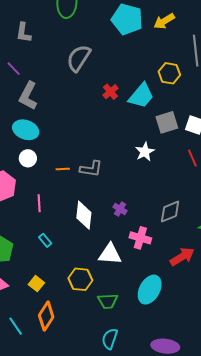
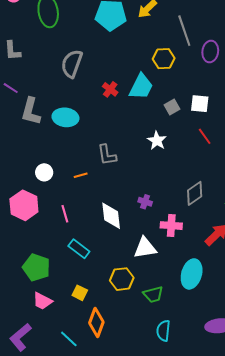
gray square: (167, 122) -> (172, 107), size x0.7
cyan ellipse: (26, 130) -> (65, 117), moved
gray L-shape: (91, 169) -> (107, 155), moved, turned 85
cyan rectangle: (45, 240) -> (79, 249), size x1.5

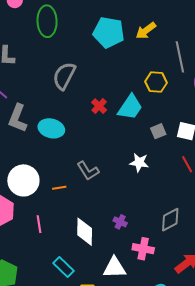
white star: (157, 140) -> (139, 163), turned -30
gray L-shape: (107, 155) -> (88, 171), turned -30
white circle: (44, 172) -> (23, 180), size x1.8
cyan rectangle: (79, 249) -> (63, 267), moved

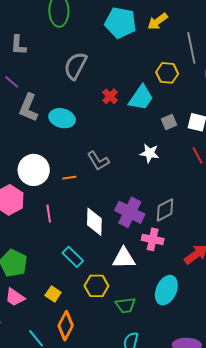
gray diamond: (170, 220) -> (165, 210), moved
purple cross: (120, 222) -> (130, 212), size x2.0

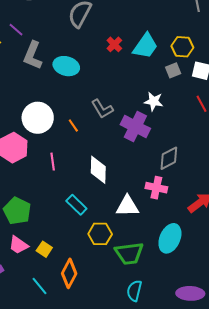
yellow hexagon: (167, 73) -> (182, 47), moved
orange line: (69, 178) -> (73, 125), turned 64
purple cross: (130, 212) -> (135, 127), moved
yellow square: (53, 294) -> (44, 249), moved
green trapezoid: (126, 305) -> (129, 253), size x1.4

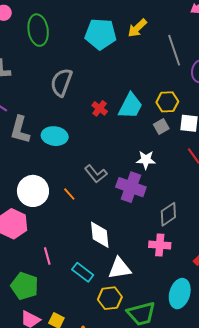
pink line: (53, 162) -> (47, 256), moved
white triangle: (127, 206) -> (119, 268), moved

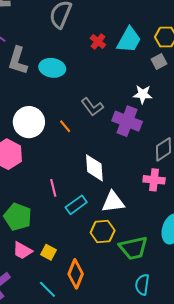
pink line: (47, 256) -> (53, 188), moved
cyan rectangle: (83, 272) -> (76, 205), turned -75

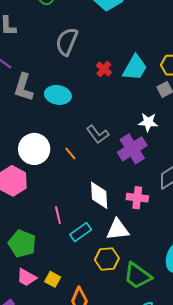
purple cross: (127, 121) -> (132, 149), turned 36
pink cross: (154, 180) -> (137, 198), moved
green trapezoid: (133, 248) -> (138, 276), turned 48

